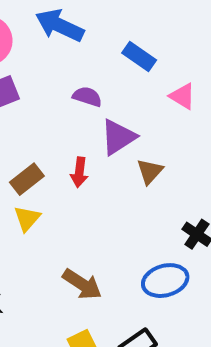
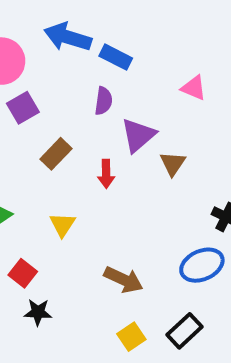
blue rectangle: (139, 57) -> (116, 57), moved
purple semicircle: (87, 97) -> (103, 101), turned 88
brown rectangle: (27, 179) -> (56, 154), moved

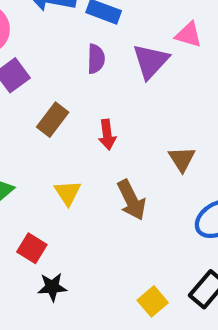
purple triangle: (138, 135) -> (151, 61), moved
brown triangle: (173, 164) -> (182, 159), moved
brown arrow: (124, 280) -> (131, 200), moved, turned 45

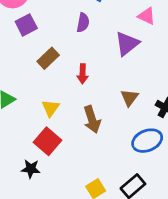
purple triangle: (151, 61) -> (127, 44), moved
red square: (32, 248) -> (48, 141), moved, size x1.4

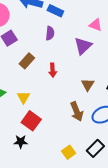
yellow triangle: (51, 108) -> (23, 97), moved
brown arrow: (92, 119) -> (77, 112), moved

